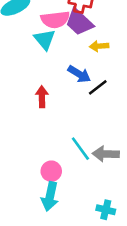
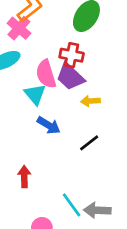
pink semicircle: (55, 20) -> (46, 74), turned 80
blue arrow: (79, 74) -> (49, 125), moved
red arrow: (42, 97) -> (24, 177), moved

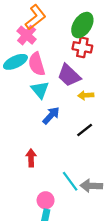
red cross: (72, 55) -> (82, 47), moved
pink semicircle: (46, 74) -> (37, 64), moved
blue arrow: (49, 125) -> (51, 115), turned -78

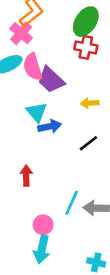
purple trapezoid: (69, 75) -> (51, 80), moved
cyan triangle: (40, 90) -> (37, 112), moved
blue arrow: (51, 115) -> (50, 126), turned 36
cyan line: (70, 181) -> (72, 203), turned 60

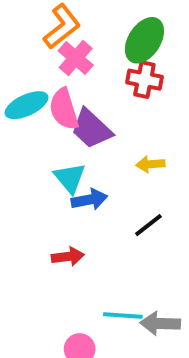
pink cross: (21, 33) -> (76, 58), moved
red arrow: (26, 176) -> (68, 257), moved, turned 84
cyan line: (72, 203) -> (123, 316), turned 70

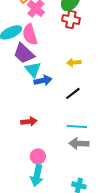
purple trapezoid: (91, 129) -> (24, 53), moved
red arrow: (68, 257) -> (29, 121), moved
cyan line: (123, 316) -> (77, 126), moved

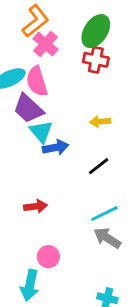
cyan line: (77, 126) -> (104, 214), turned -30
gray arrow: (79, 143) -> (107, 238), turned 30
cyan arrow: (37, 175) -> (30, 285), moved

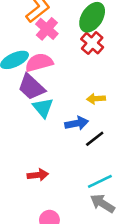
red cross: (96, 60) -> (92, 43), turned 30
pink semicircle: (37, 81) -> (39, 62), turned 92
blue arrow: (56, 147) -> (77, 123), moved

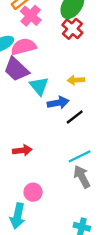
cyan triangle: (43, 108) -> (39, 86), moved
gray arrow: (102, 203) -> (82, 177), turned 30

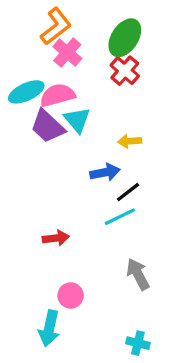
cyan triangle: (39, 86) -> (77, 120), moved
cyan line: (80, 156) -> (120, 217), moved

